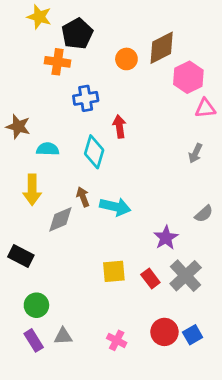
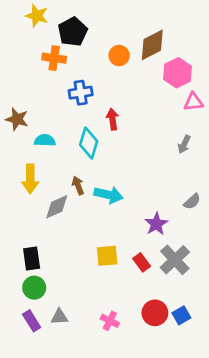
black rectangle: (21, 256) -> (32, 258), moved, turned 55

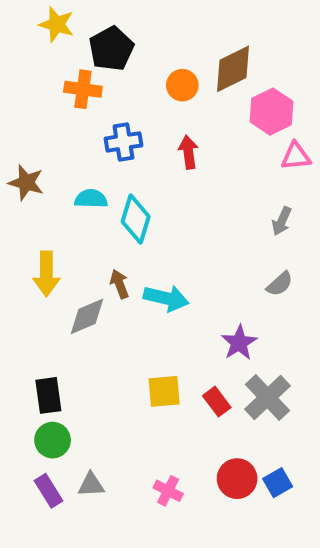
red arrow: (112, 119) -> (188, 152), moved
cyan semicircle: (45, 140) -> (91, 199), moved
gray semicircle: (192, 201) -> (280, 284), moved

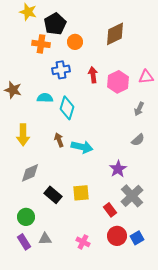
orange circle: (182, 85) -> (75, 42), moved
pink hexagon: (272, 112) -> (118, 82), moved
gray diamond: (87, 316) -> (30, 173), moved
black rectangle: (48, 395) -> (53, 195), moved, turned -42
red rectangle: (217, 402) -> (110, 210), moved

